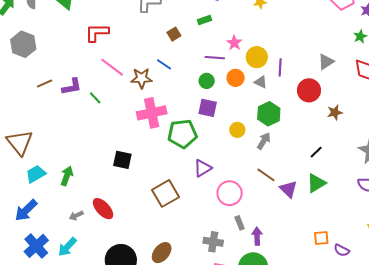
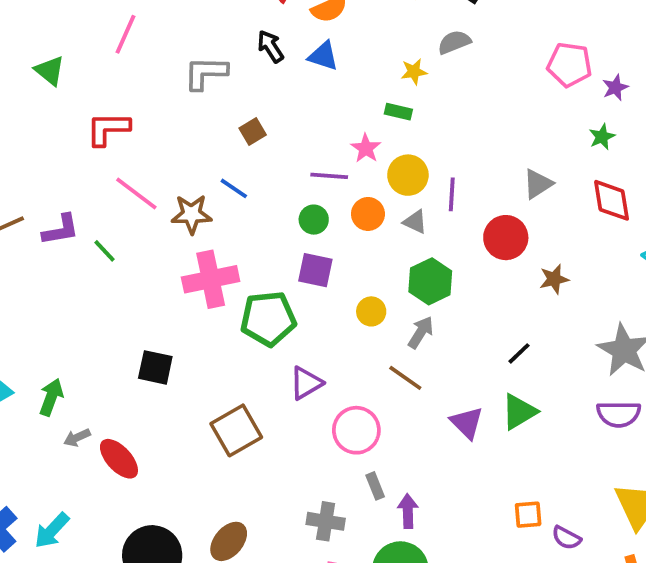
green rectangle: (204, 20) -> (398, 112), moved, turned 32
brown line: (266, 175) -> (405, 378), moved
gray arrow: (76, 216) -> (77, 438), moved

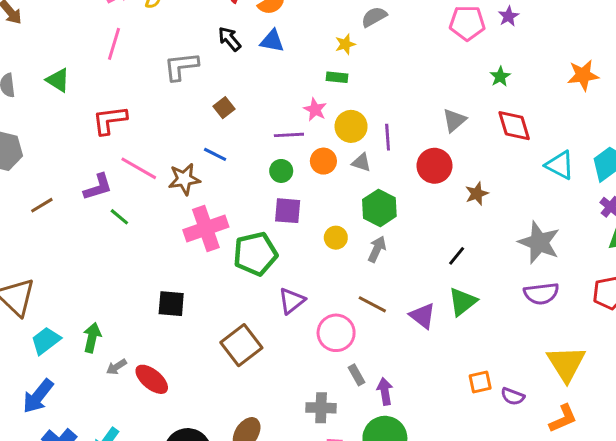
purple star: (615, 88) -> (508, 16), moved
purple L-shape: (61, 230) -> (98, 187), moved
brown line: (405, 378) -> (372, 304), moved

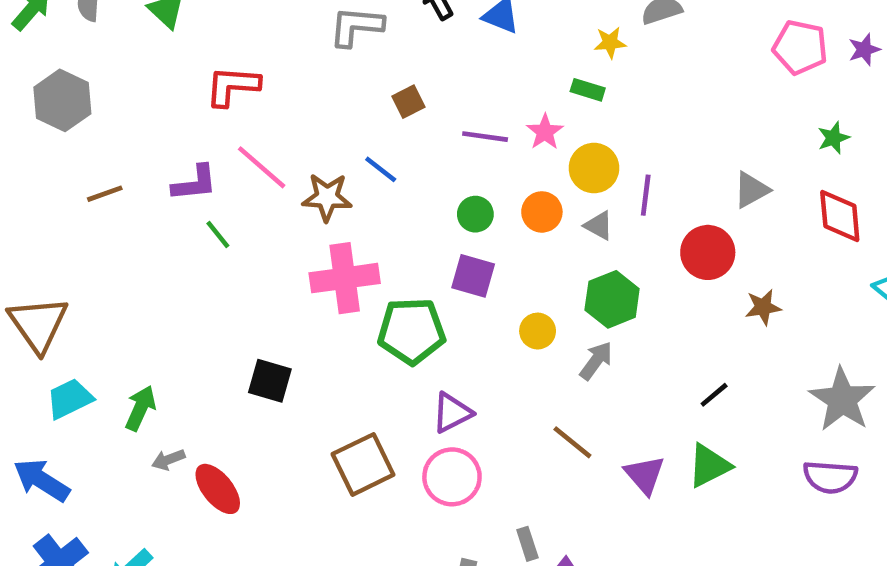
purple line: (289, 135) -> (485, 137), moved
pink circle: (336, 333) -> (452, 477), moved
blue arrow: (38, 396) -> (42, 480), turned 72

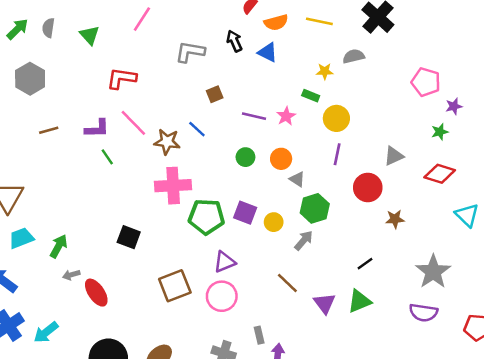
purple star: (864, 50) -> (454, 106), moved
yellow circle: (594, 168) -> (336, 118), moved
red diamond: (840, 216) -> (440, 174), turned -72
gray triangle: (599, 226) -> (297, 179), moved
purple square: (473, 276) -> (245, 213), moved

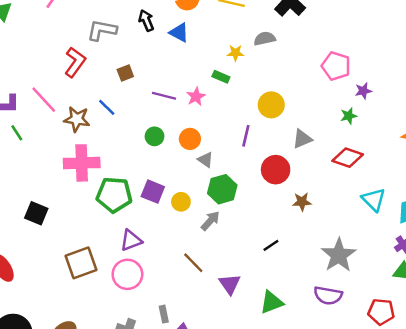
red L-shape: (121, 78) -> (75, 62), moved, turned 116
yellow circle: (336, 118) -> (271, 105), moved
green triangle: (359, 301) -> (272, 302), moved

